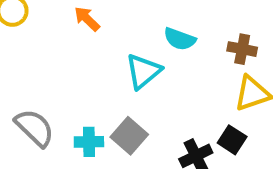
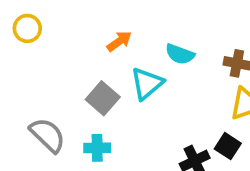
orange arrow: (87, 19) -> (119, 41), moved, turned 100
gray square: (129, 136) -> (103, 98), moved

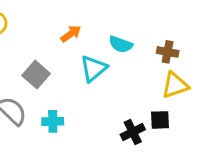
gray square: (103, 98) -> (36, 75), moved
black square: (228, 146) -> (160, 120), turned -35

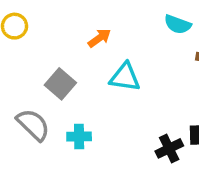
cyan semicircle: (121, 44) -> (178, 24), moved
cyan triangle: (94, 69) -> (125, 77), turned 48

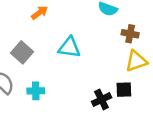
orange arrow: (99, 38) -> (39, 13), moved

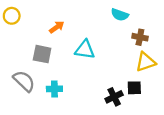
orange arrow: (39, 13) -> (57, 27), moved
gray square: (22, 52) -> (42, 54), turned -30

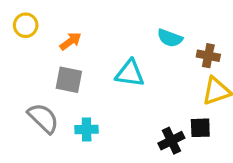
cyan semicircle: (120, 15) -> (170, 38), moved
orange arrow: (57, 27) -> (71, 41), moved

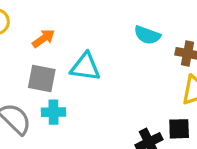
cyan triangle: (130, 73) -> (85, 67), moved
cyan cross: (87, 129) -> (53, 112), moved

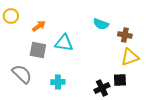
cyan cross: (53, 112) -> (58, 82), moved

